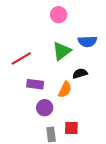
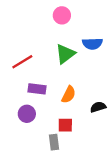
black semicircle: (80, 73) -> (98, 107), moved
purple circle: (45, 108) -> (27, 114), moved
red square: (71, 128) -> (65, 125), moved

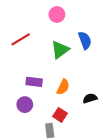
blue semicircle: (92, 44) -> (85, 40), turned -108
red line: (22, 62) -> (21, 39), moved
red square: (65, 125) -> (60, 115), turned 32

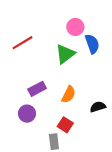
pink circle: (57, 14) -> (75, 27), moved
purple rectangle: (34, 82) -> (37, 89), turned -35

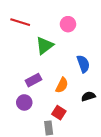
red line: (22, 43) -> (20, 22), moved, turned 48
blue semicircle: (92, 44) -> (83, 64), moved
green triangle: (65, 54) -> (45, 46), moved

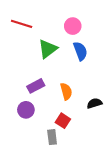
blue semicircle: (83, 64) -> (80, 51), moved
orange semicircle: (62, 85) -> (66, 91), turned -42

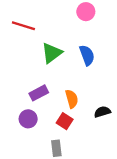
pink circle: (73, 26) -> (86, 12), moved
red square: (63, 121) -> (65, 121), moved

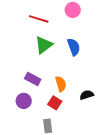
red line: (23, 26) -> (39, 19), moved
purple rectangle: (39, 93) -> (33, 79), turned 56

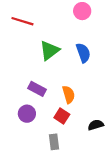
red line: (39, 19) -> (22, 21), moved
black semicircle: (87, 95) -> (96, 125), moved

